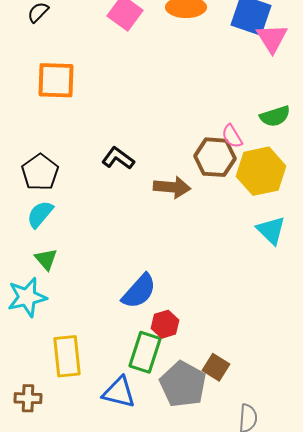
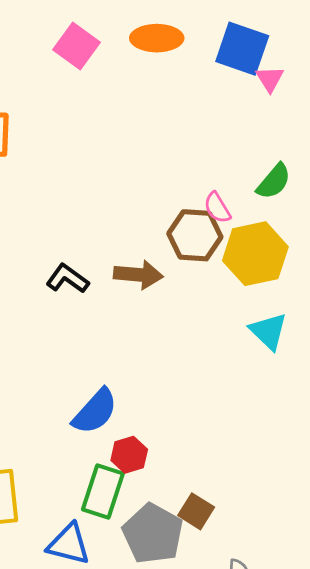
pink triangle: (272, 38) -> (270, 79), size x0.7
green semicircle: (275, 116) -> (274, 181), turned -32
black L-shape: (118, 158) -> (67, 279), moved

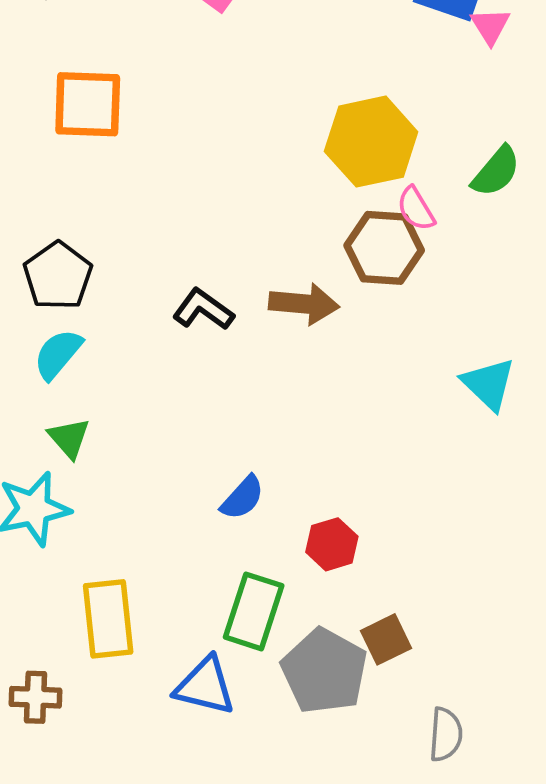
yellow hexagon: (255, 254) -> (371, 142), moved
blue semicircle: (95, 411) -> (242, 498), size x0.7
red hexagon: (129, 455) -> (332, 544), moved
brown square: (196, 511) -> (386, 639), turned 32

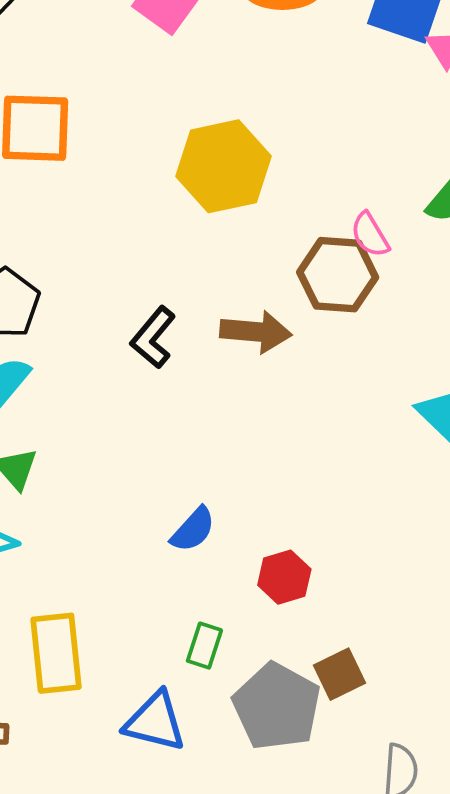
yellow hexagon: (371, 142) -> (223, 166), moved
black L-shape: (203, 309) -> (153, 337), turned -86
green rectangle: (254, 611) -> (204, 646), size x0.6

